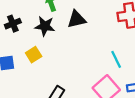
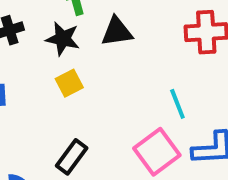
yellow square: (34, 55) -> (69, 83), moved

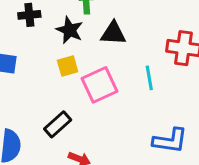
cyan line: (177, 104) -> (149, 78), moved
pink square: (157, 152) -> (99, 85), moved

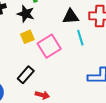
black triangle: (113, 33) -> (71, 17), moved

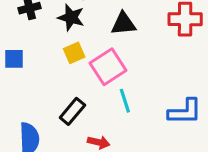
black triangle: (71, 17) -> (123, 24), moved
cyan line: (80, 38) -> (125, 101), moved

